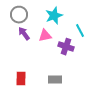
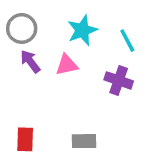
cyan line: (80, 31) -> (127, 41), moved
purple cross: (66, 47) -> (119, 80), moved

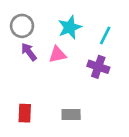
cyan line: (127, 41) -> (105, 35), turned 54

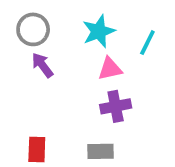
pink triangle: (57, 55) -> (110, 69), moved
purple cross: (98, 67) -> (116, 106), moved, turned -30

